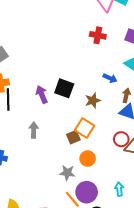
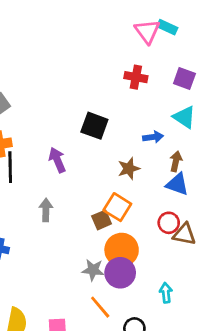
blue arrow: (110, 78) -> (153, 137), turned -32
black square: (64, 88) -> (94, 126), moved
orange circle: (88, 159) -> (122, 250), size x1.5
purple circle: (87, 192) -> (120, 273), moved

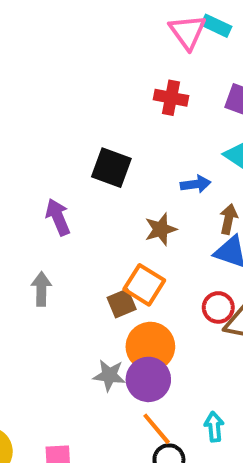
cyan arrow: (166, 293) -> (214, 427), moved
orange line: (100, 307) -> (157, 429), moved

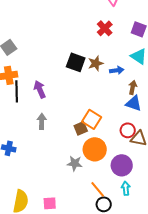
red cross: (171, 98) -> (105, 28), turned 35
purple arrow: (58, 217) -> (40, 89), moved
brown star: (161, 229) -> (96, 63), moved
purple circle: (148, 379) -> (122, 165), moved

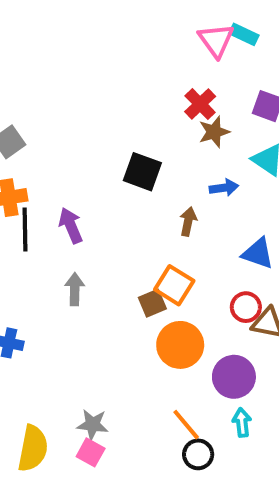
brown star: (96, 63) -> (214, 132), moved
brown arrow: (133, 87) -> (188, 221), moved
gray star: (75, 163) -> (93, 425), moved
pink square: (50, 203) -> (91, 452), turned 32

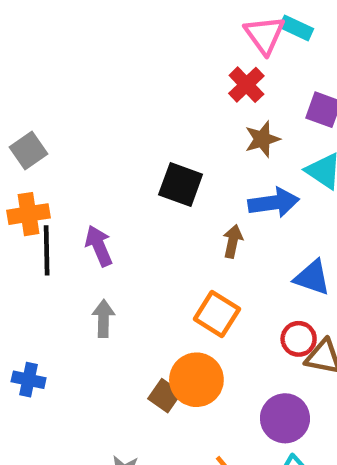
red cross: (200, 104) -> (246, 85), moved
blue arrow: (224, 188) -> (274, 203), size x1.5
brown square: (152, 303) -> (165, 396), moved, turned -32
orange circle: (180, 345) -> (196, 380), moved

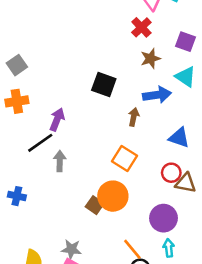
purple arrow: (99, 246) -> (57, 120), turned 45
black line: (47, 250) -> (40, 143), moved, turned 56

